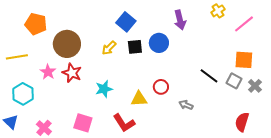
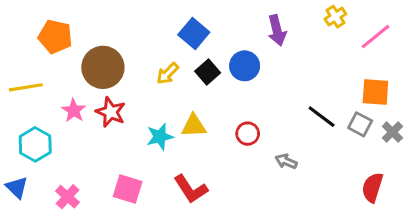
black square: (135, 47) -> (208, 72), turned -35
yellow triangle: (139, 99) -> (194, 126), moved

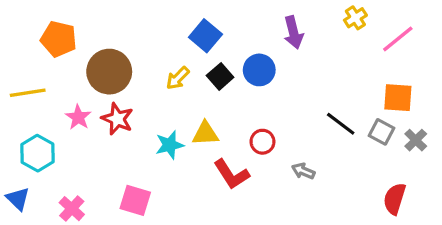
red L-shape: (191, 189) -> (231, 174), moved

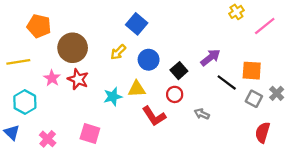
purple arrow: (293, 32) -> (210, 58), moved, turned -114
blue circle: (259, 70) -> (149, 60), moved
black square: (220, 76) -> (179, 71), moved
orange square: (398, 98) -> (252, 71), moved
gray square: (381, 132) -> (254, 99), moved

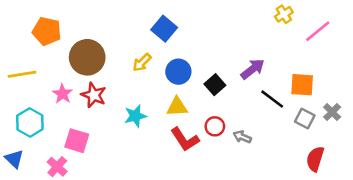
yellow triangle: (137, 89) -> (177, 107), moved
red circle: (175, 94) -> (215, 126), moved
pink square: (90, 134) -> (77, 141), moved

